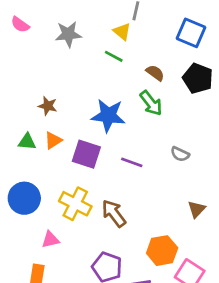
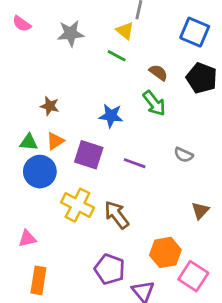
blue star: (108, 116) -> (111, 116), size x0.7
blue circle: (24, 198) -> (40, 172), moved
pink triangle: (50, 240) -> (27, 239), moved

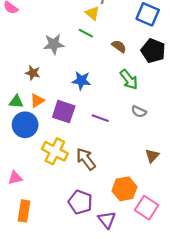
gray star: (71, 33) -> (54, 44), moved
green arrow: (154, 103) -> (129, 79), moved

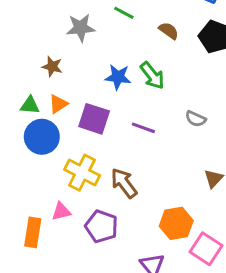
green arrow: (129, 79) -> (152, 76), moved
pink triangle: (15, 178) -> (61, 211), moved
purple pentagon: (80, 202) -> (102, 226), moved
orange rectangle: (24, 211) -> (33, 232), moved

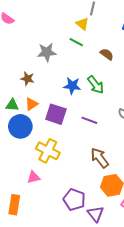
brown arrow: (124, 183) -> (100, 158), moved
purple pentagon: (102, 226) -> (74, 200), moved
orange rectangle: (33, 232) -> (14, 205), moved

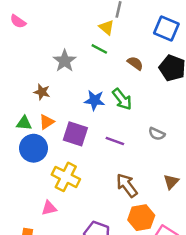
gray star: (47, 52) -> (65, 61), turned -30

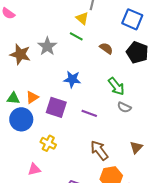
brown star: (42, 92) -> (20, 54), moved, size x1.5
green arrow: (122, 99) -> (116, 86), moved
yellow cross: (66, 177) -> (48, 143), size x0.7

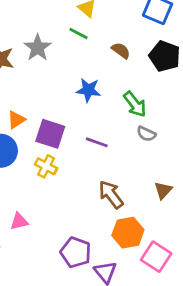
blue star: (72, 79) -> (88, 90), moved
yellow cross: (48, 143) -> (46, 166), moved

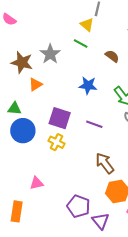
orange triangle: (16, 120) -> (35, 84), moved

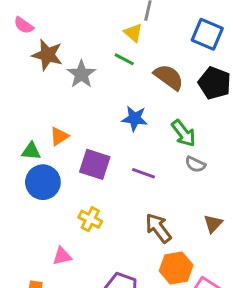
brown semicircle: (112, 56) -> (169, 77), size x1.5
brown star: (22, 62) -> (47, 55), moved
orange triangle: (35, 84) -> (59, 136), moved
yellow cross: (56, 142) -> (90, 219), moved

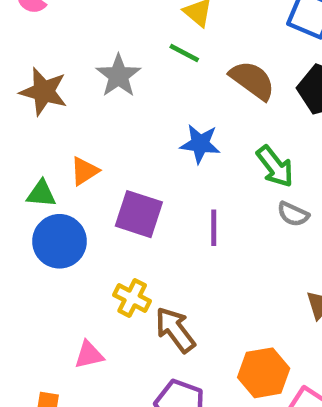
brown star: (47, 55) -> (44, 92), moved
purple line: (144, 173) -> (214, 228), turned 70
brown arrow: (158, 228) -> (175, 330), moved

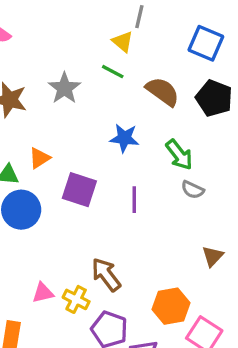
yellow cross: (132, 298) -> (76, 299), moved

